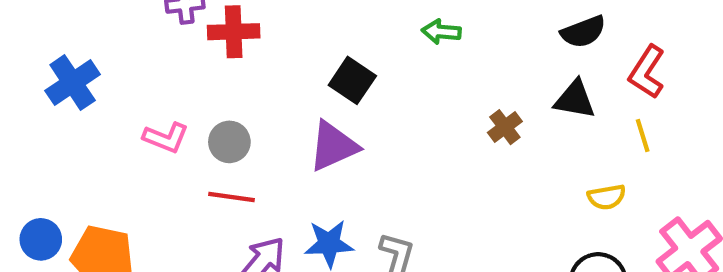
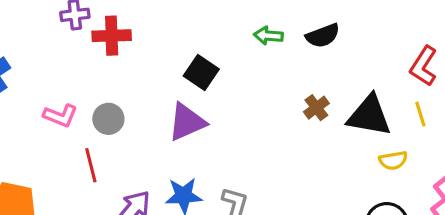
black semicircle: (583, 32) -> (323, 36), moved
black triangle: (575, 100) -> (369, 116), moved, size x1.4
red line: (232, 197) -> (91, 165), moved, turned 68

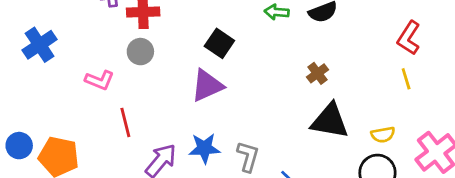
black triangle: (369, 116) -> (330, 121), moved
gray circle: (108, 119) -> (140, 52), moved
yellow semicircle: (393, 160) -> (383, 135), moved

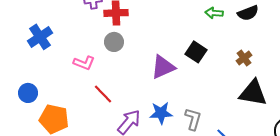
black square: (219, 43) -> (196, 52), moved
red line: (125, 122) -> (103, 94), turned -30
blue circle: (19, 146) -> (28, 93), moved

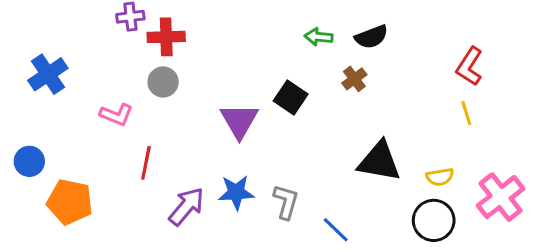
brown cross: (244, 58) -> (354, 79), moved
purple triangle: (163, 67) -> (239, 121), turned -36
red line: (103, 94) -> (146, 163), turned 55

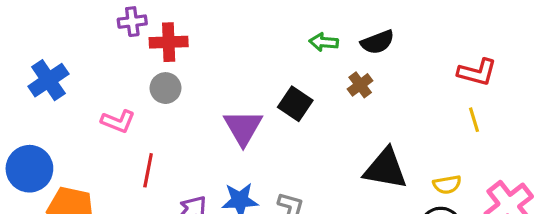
red L-shape: (469, 66) -> (477, 72), turned -108
blue circle: (29, 161) -> (29, 169), size x1.5

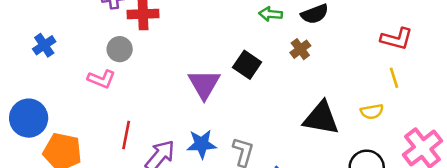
blue cross: (48, 80) -> (44, 45), size x0.7
gray circle: (166, 88) -> (120, 49), moved
red line: (148, 170) -> (126, 135), moved
yellow semicircle: (447, 185) -> (372, 112), moved

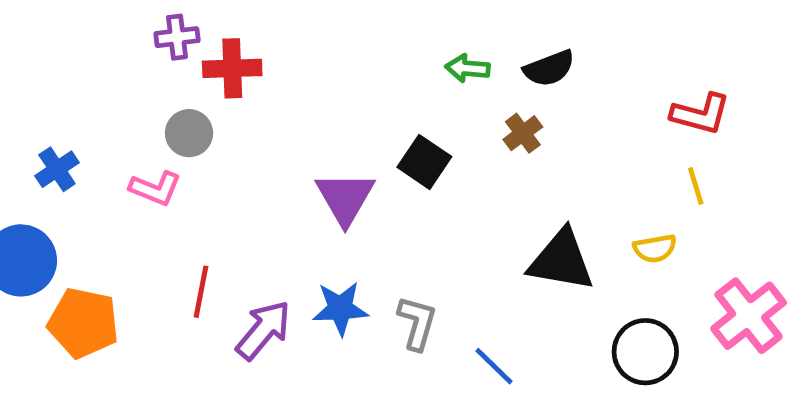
blue cross: (44, 45) -> (57, 169), moved

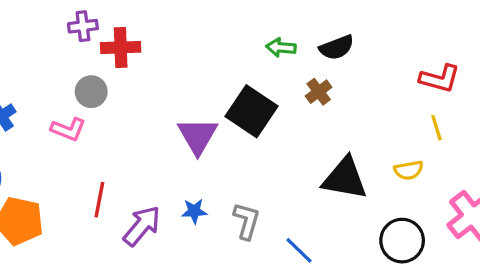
black square: (424, 162) -> (252, 111), size x1.4
blue star: (340, 308) -> (194, 211), size x0.7

